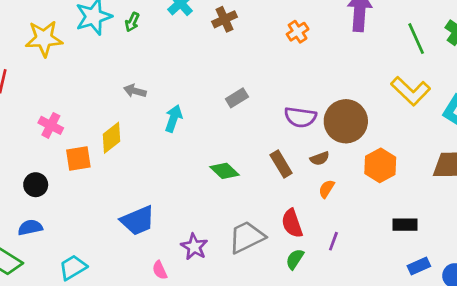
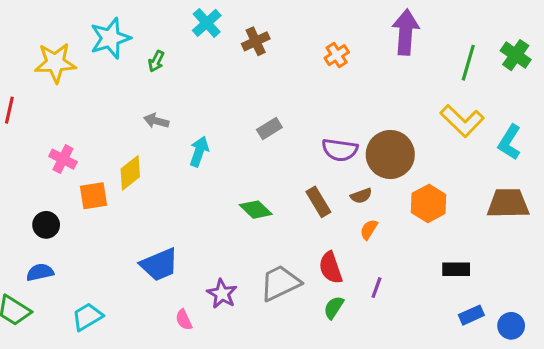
green arrow: (132, 22) -> (156, 61), moved
green line: (416, 39) -> (468, 63), turned 40

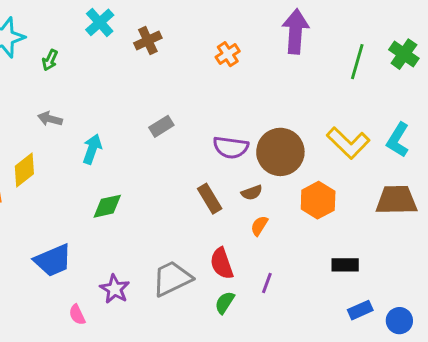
yellow L-shape: (462, 121) -> (348, 143), moved
green diamond: (256, 210) -> (107, 206), moved, turned -56

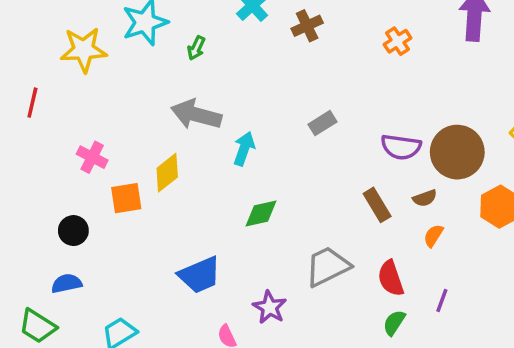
gray arrow: (50, 119) -> (196, 115), size x1.8
gray trapezoid: (172, 278) -> (328, 266), moved

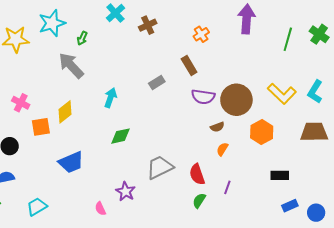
gray arrow: (196, 115) -> (71, 65), moved, turned 32
brown rectangle: (377, 205) -> (189, 65), moved
blue trapezoid: (200, 275) -> (71, 162), moved

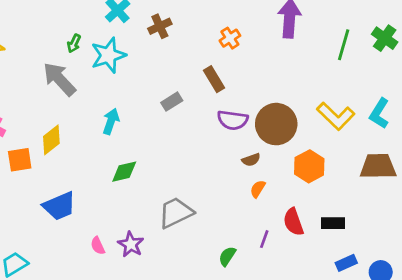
cyan star: (52, 23) -> (108, 55), moved
red semicircle: (197, 174) -> (293, 222), moved
pink semicircle: (100, 209) -> (98, 246), moved

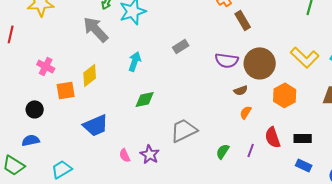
brown rectangle: (214, 79) -> (243, 20), moved
green semicircle: (227, 256) -> (223, 151), moved
blue rectangle: (346, 263) -> (304, 165), moved, turned 49

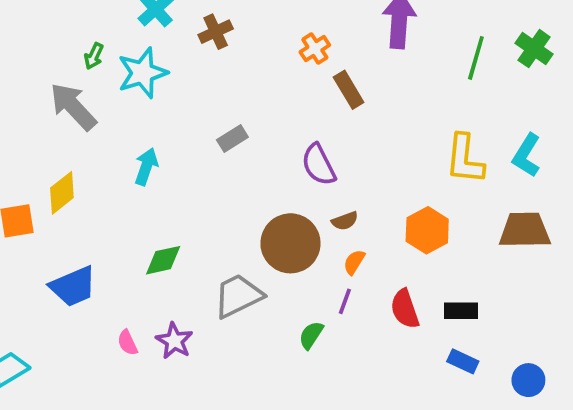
yellow L-shape: (305, 57) -> (465, 159), turned 52
purple semicircle: (227, 60) -> (319, 165), turned 55
brown circle: (260, 63) -> (290, 243), moved
green diamond: (145, 99) -> (163, 260), moved
purple line: (251, 150) -> (345, 301), moved

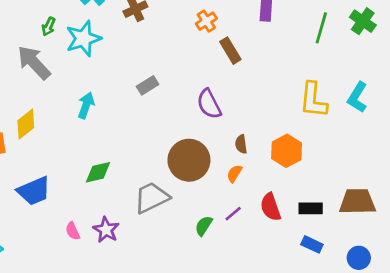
brown semicircle: (345, 221) -> (241, 144), moved, turned 102
brown trapezoid: (525, 230) -> (357, 202), moved
purple line: (345, 301) -> (233, 214), moved, turned 30

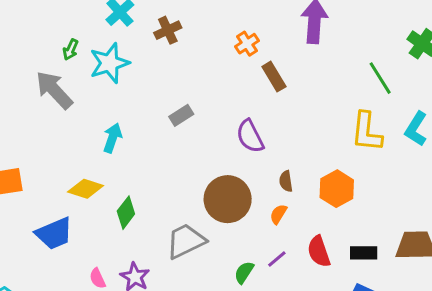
green line: (321, 28) -> (380, 78), moved, turned -48
yellow diamond: (26, 124) -> (86, 189), moved, turned 56
green diamond: (98, 172) -> (126, 213), turned -40

